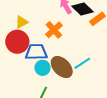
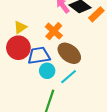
cyan line: (82, 63) -> (69, 77), moved
brown ellipse: (62, 67) -> (69, 53), moved

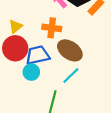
orange cross: (54, 31) -> (52, 28), turned -30
cyan circle: (47, 71) -> (31, 72), moved

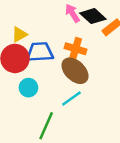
orange cross: (52, 28) -> (76, 49), moved
blue trapezoid: (38, 55) -> (40, 52), moved

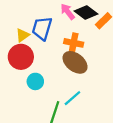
blue trapezoid: (40, 52) -> (42, 28), moved, turned -65
cyan line: (71, 98) -> (72, 98), moved

